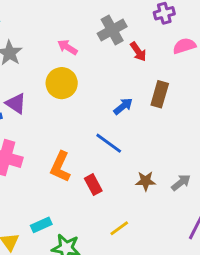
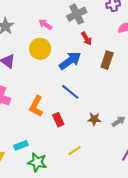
red arrow: (138, 52) -> (86, 38), moved
blue arrow: (123, 106) -> (70, 61), moved, size x1.6

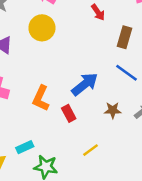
blue arrow: (70, 61) -> (85, 84), moved
blue line: (70, 92) -> (126, 73), moved

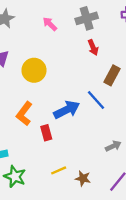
yellow circle: (42, 28) -> (34, 70), moved
blue line: (126, 73) -> (96, 100), moved
brown star: (113, 110) -> (83, 178), moved

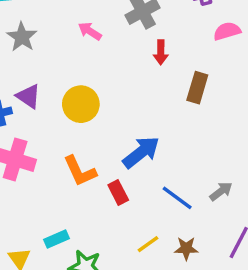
red arrow: (93, 47) -> (161, 52), turned 35
blue line: (96, 100) -> (177, 198), moved
orange L-shape: (24, 114) -> (80, 171), turned -50

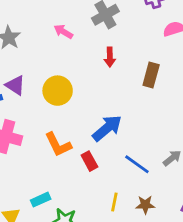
red arrow: (161, 52) -> (110, 57), moved
yellow line: (148, 244) -> (114, 202), turned -42

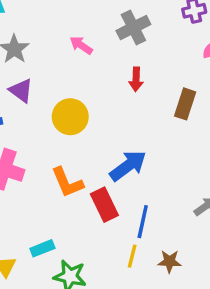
purple triangle: (15, 85) -> (21, 90), moved
red rectangle: (89, 161) -> (104, 205), size x1.4
blue line: (137, 164) -> (143, 222), moved, turned 64

